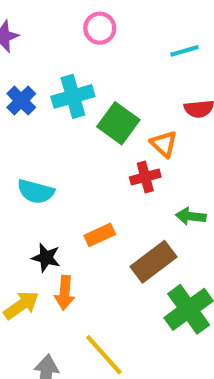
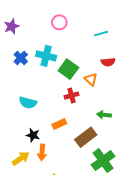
cyan cross: (73, 96) -> (46, 56), turned 30
red cross: (145, 177) -> (72, 96), moved

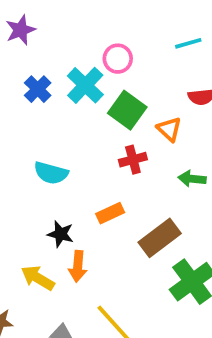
pink circle: (59, 22) -> (118, 59), moved
cyan cross: (46, 56) -> (85, 85), turned 30
green arrow: (104, 115) -> (192, 179), moved
yellow arrow: (21, 158) -> (38, 278), turned -114

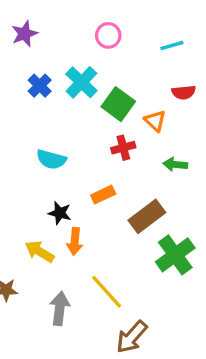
pink circle: (118, 59) -> (108, 35), moved

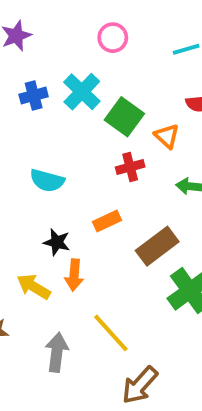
blue cross: (40, 86) -> (34, 96), turned 30

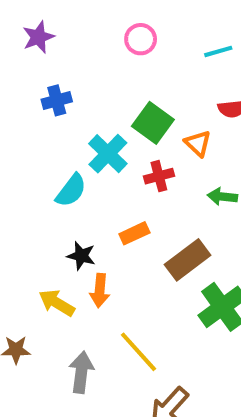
cyan cross: (82, 92) -> (108, 154), moved
cyan semicircle: (47, 180) -> (71, 190), turned -68

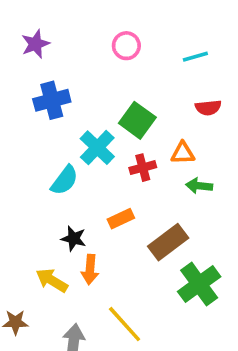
blue cross: (57, 100) -> (52, 100), size x1.4
orange triangle: (198, 143) -> (183, 153), moved, turned -45

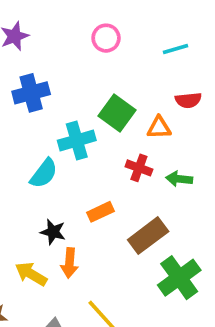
cyan cross: (97, 148) -> (77, 140), turned 30
orange triangle: (183, 153) -> (159, 128), moved
red cross: (143, 168) -> (139, 168), moved, turned 35

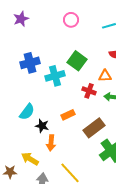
blue cross: (31, 93) -> (30, 63), moved
orange triangle: (159, 128) -> (105, 76), moved
cyan semicircle: (44, 173) -> (27, 112), moved
yellow arrow: (31, 274) -> (30, 159), moved

